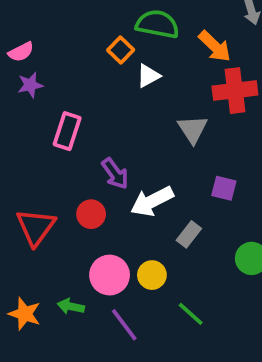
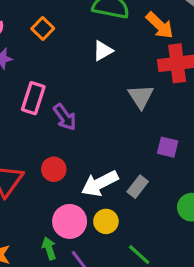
orange square: (121, 50) -> (43, 29), moved
purple arrow: (115, 174) -> (65, 117), moved
white arrow: (152, 201) -> (100, 183), moved
green arrow: (71, 306) -> (49, 248), moved, turned 60

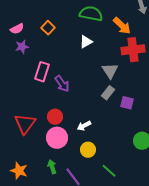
white arrow: (100, 183) -> (84, 126), size x0.6
gray rectangle: (138, 187) -> (108, 93), moved
pink circle: (70, 221) -> (57, 138), moved

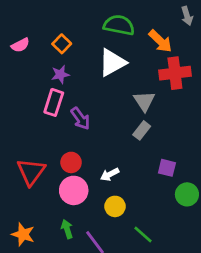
white triangle: (86, 42) -> (112, 62), size x1.6
purple star: (22, 47) -> (60, 74), moved
purple square: (127, 103) -> (167, 168), moved

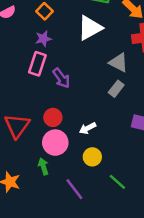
gray triangle: (144, 101) -> (119, 63), turned -30
green arrow: (67, 229) -> (43, 166), moved

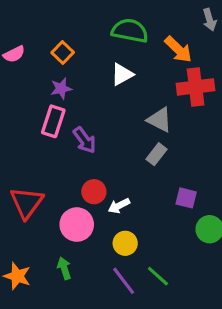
white triangle: (90, 28) -> (122, 74), size x0.7
red circle: (53, 117) -> (94, 192), moved
green arrow: (43, 166) -> (64, 268), moved
purple line: (74, 189) -> (124, 281), moved

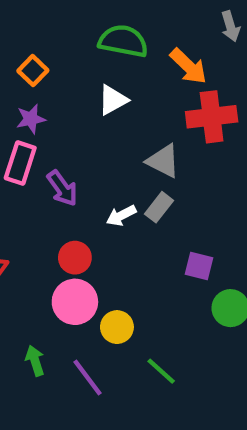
white arrow: (119, 206) -> (121, 216), moved
pink circle: (77, 225) -> (75, 302), moved
purple line: (124, 281) -> (88, 377), moved

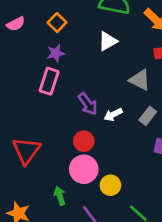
purple arrow: (62, 188) -> (88, 104), moved
gray rectangle: (159, 207) -> (148, 116), moved
green arrow: (35, 361) -> (60, 196), moved

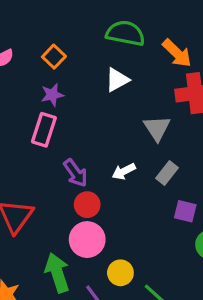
gray triangle: (140, 80) -> (157, 128), turned 30
purple arrow: (88, 104) -> (76, 173), moved
yellow circle: (110, 185) -> (120, 273), moved
green arrow: (60, 196) -> (57, 273), size x1.6

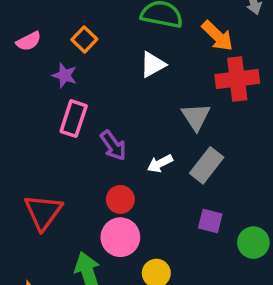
purple star: (52, 95) -> (65, 75), moved, turned 30
purple arrow: (76, 173) -> (113, 146), moved
gray rectangle: (167, 173) -> (207, 165), size x1.4
purple square: (185, 211) -> (210, 221), moved

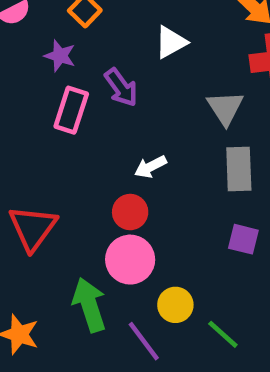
purple arrow: (113, 146) -> (121, 87), moved
white arrow: (160, 163) -> (150, 167), moved
gray rectangle: (207, 165) -> (239, 169), turned -40

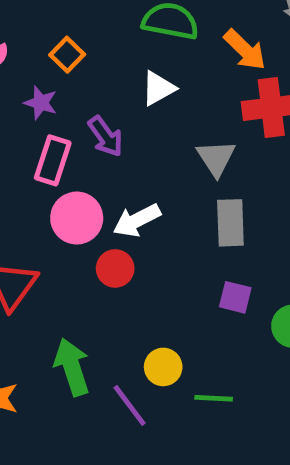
white arrow: (150, 167) -> (137, 220), size x1.4
pink circle: (130, 260) -> (77, 218), moved
green line: (223, 334) -> (214, 398), turned -39

